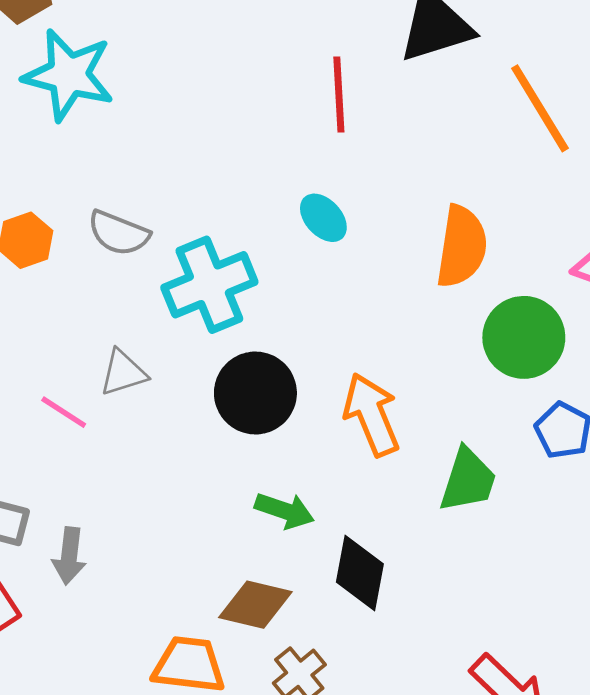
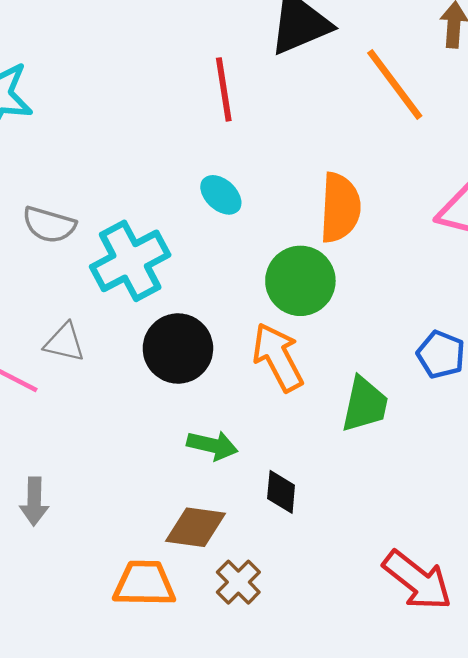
green circle: (524, 337) -> (300, 281), moved
gray triangle: (123, 373) -> (65, 342), turned 36
black diamond: (360, 573) -> (281, 492), size x0.7

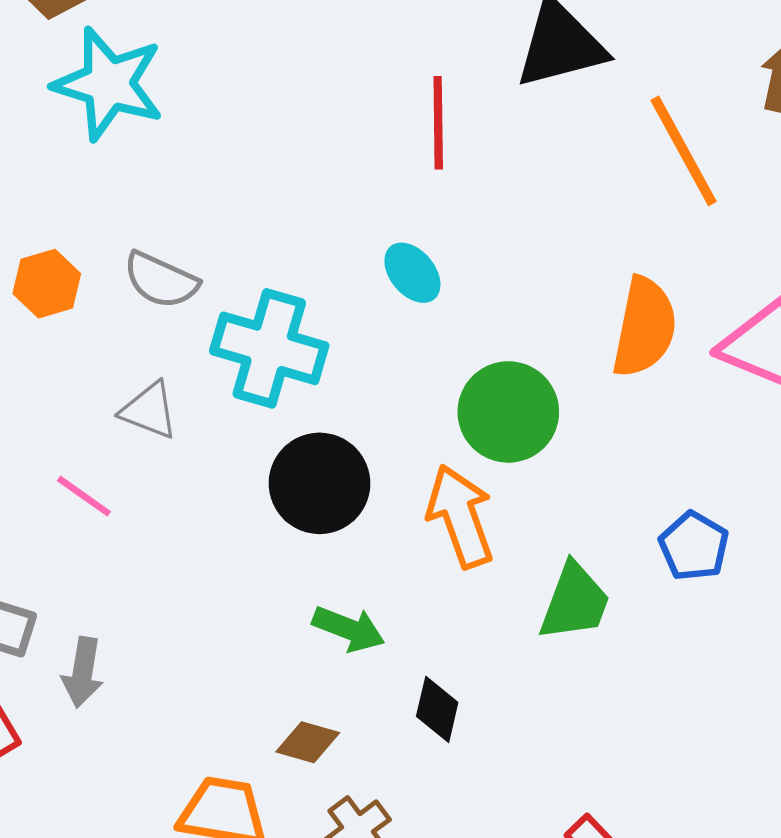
orange semicircle: (340, 208) -> (644, 327), moved
cyan cross: (130, 261) -> (269, 348), turned 36
gray triangle: (65, 342) -> (149, 410), moved
brown diamond: (196, 527) -> (308, 742), size x0.7

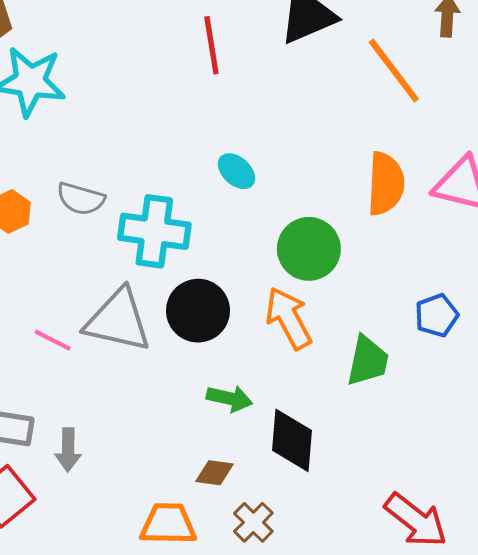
red line: (438, 123) -> (211, 45), moved
gray triangle: (149, 410) -> (118, 320), moved, size x1.8
blue pentagon: (694, 546) -> (437, 315), turned 30
black diamond: (437, 709) -> (292, 440), size x1.6

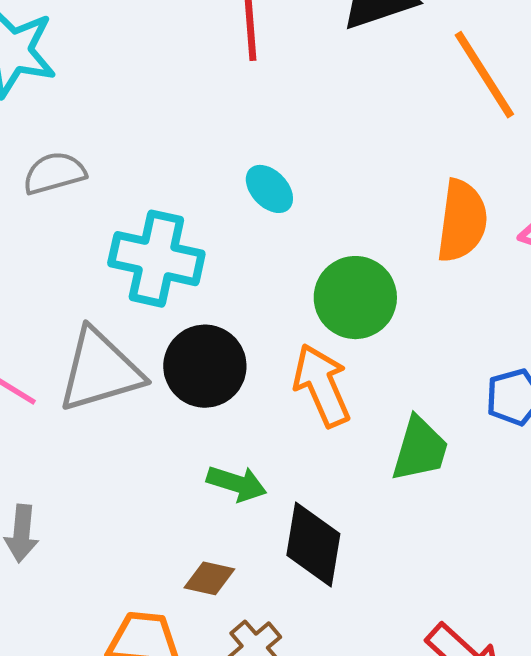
gray semicircle: (81, 199) -> (54, 173), moved, turned 144
gray triangle: (118, 320) -> (100, 370), turned -34

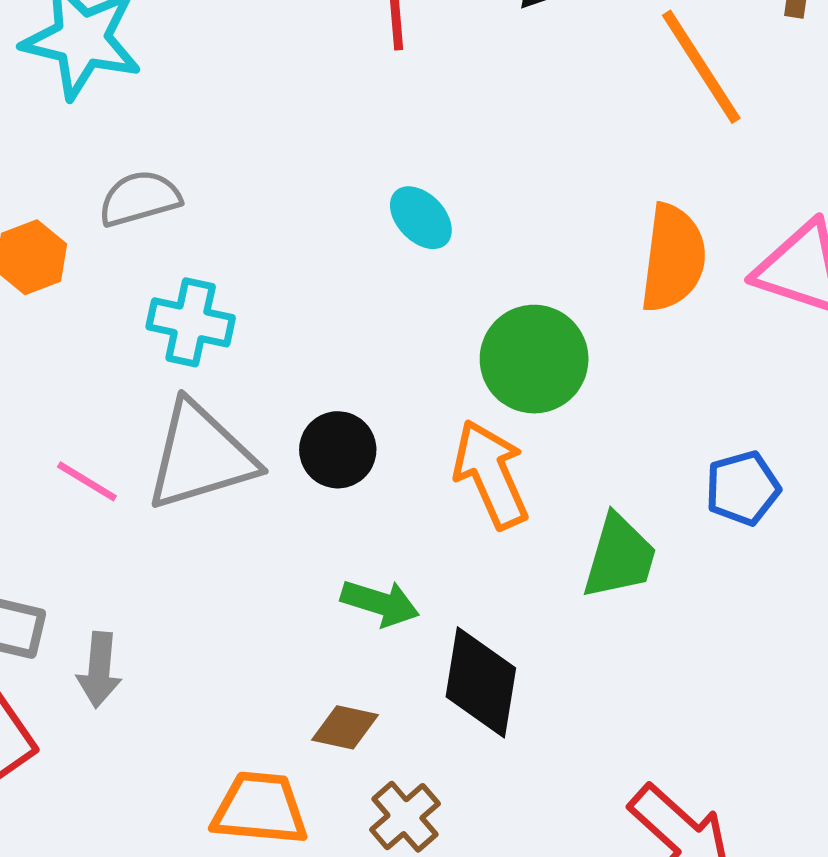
cyan cross: (156, 259) -> (191, 322), moved, size x0.7
black circle: (205, 366) -> (338, 450), size x0.7

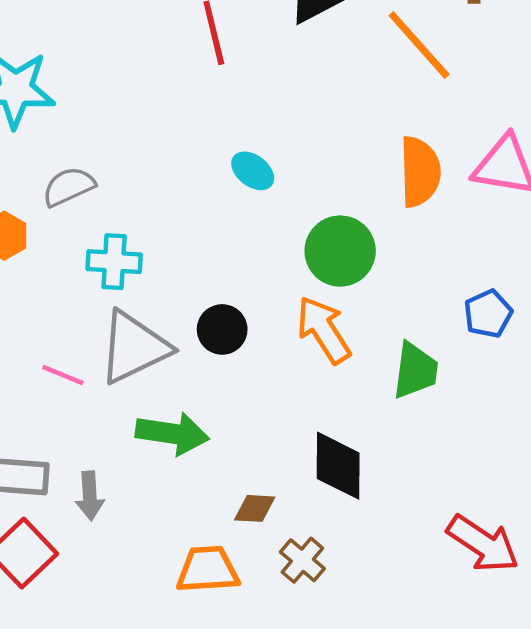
green arrow: (380, 603) -> (172, 433), moved, size x1.4

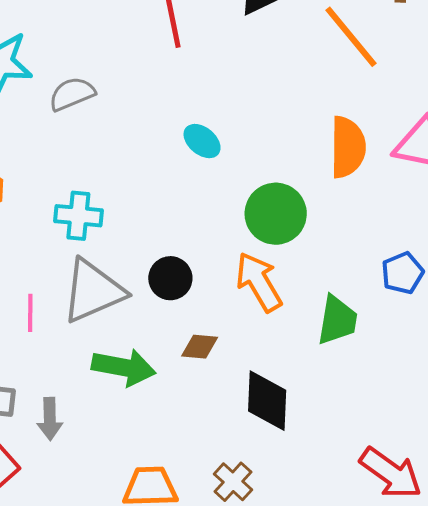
gray semicircle: (69, 187) -> (72, 94), moved
pink line: (63, 375) -> (30, 313), turned 66
brown diamond: (255, 508) -> (200, 347), moved

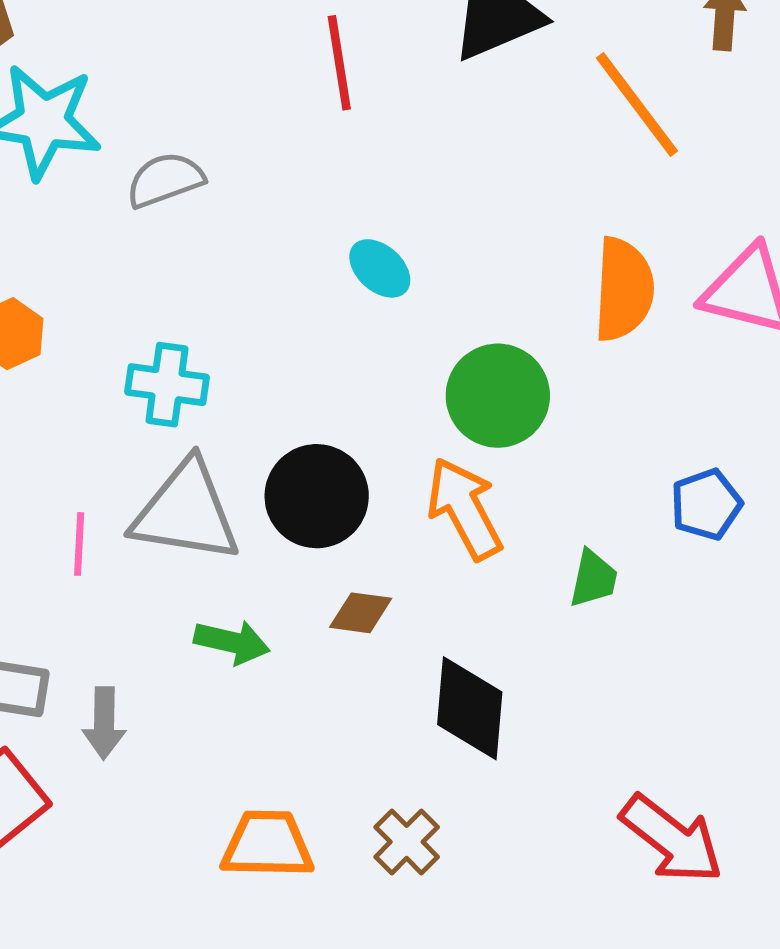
black circle: (170, 278) -> (317, 496), size x1.4
gray triangle: (93, 291) -> (186, 512), turned 30
green trapezoid: (337, 320) -> (593, 579), size x0.7
green arrow: (124, 367) -> (232, 642), size x0.7

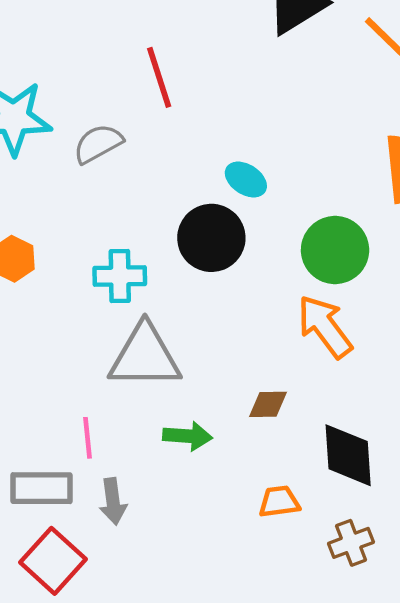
red line: (339, 63) -> (159, 77), moved
black circle: (317, 496) -> (211, 238), moved
pink line: (79, 544) -> (87, 438), moved
brown cross: (407, 842) -> (351, 543), moved, turned 33
orange trapezoid: (267, 844) -> (279, 502), moved, size x0.7

